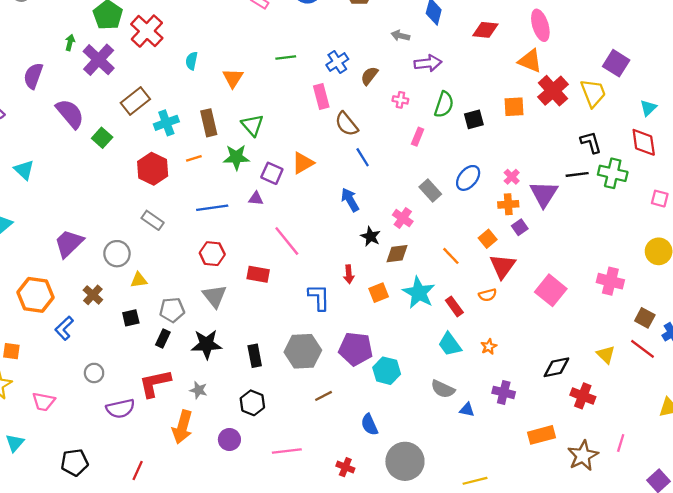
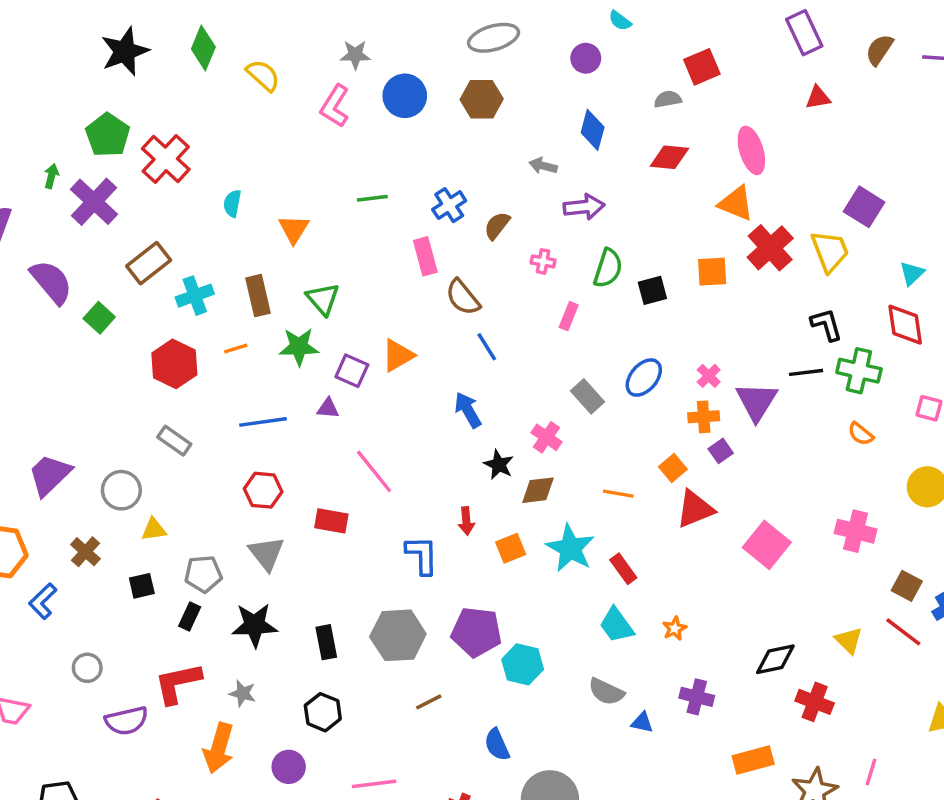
orange line: (451, 256) -> (618, 494), turned -36
red triangle: (503, 266) -> (695, 509), turned 32
orange semicircle: (488, 295) -> (861, 434), moved, turned 54

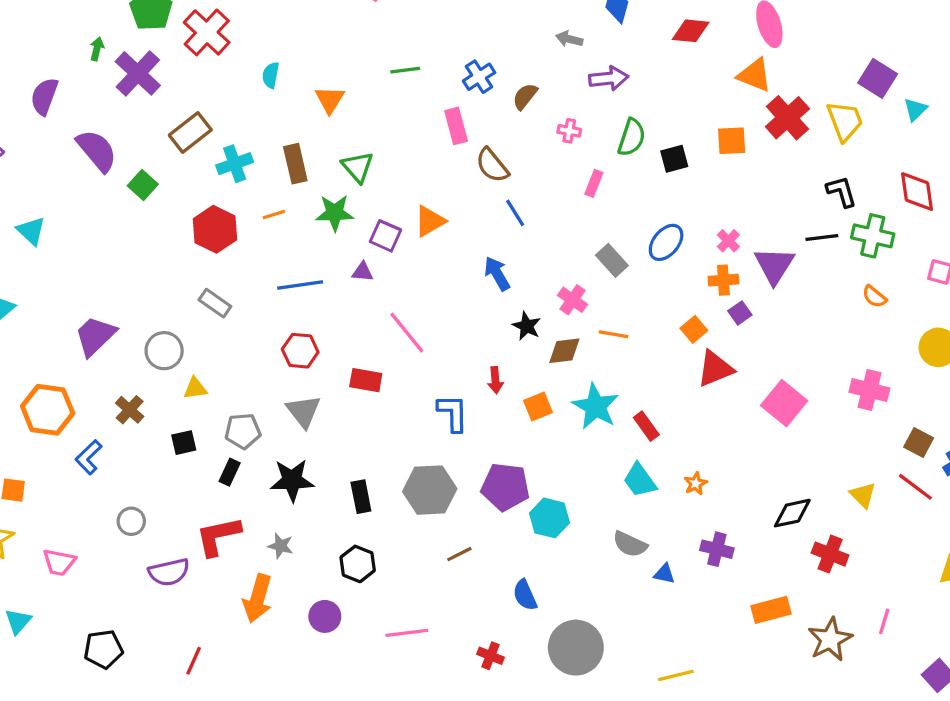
cyan triangle: (912, 273) -> (915, 110), moved
orange line: (618, 494) -> (614, 334), moved

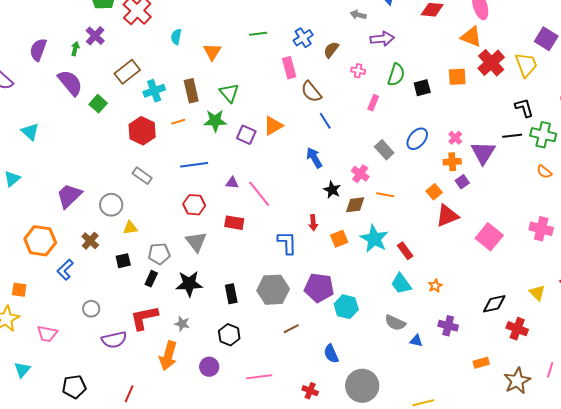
green arrow: (97, 49) -> (75, 49), moved
purple cross: (138, 73) -> (95, 36), size x0.7
purple triangle: (363, 272) -> (232, 183), moved
orange rectangle: (771, 610) -> (481, 363), size x0.7

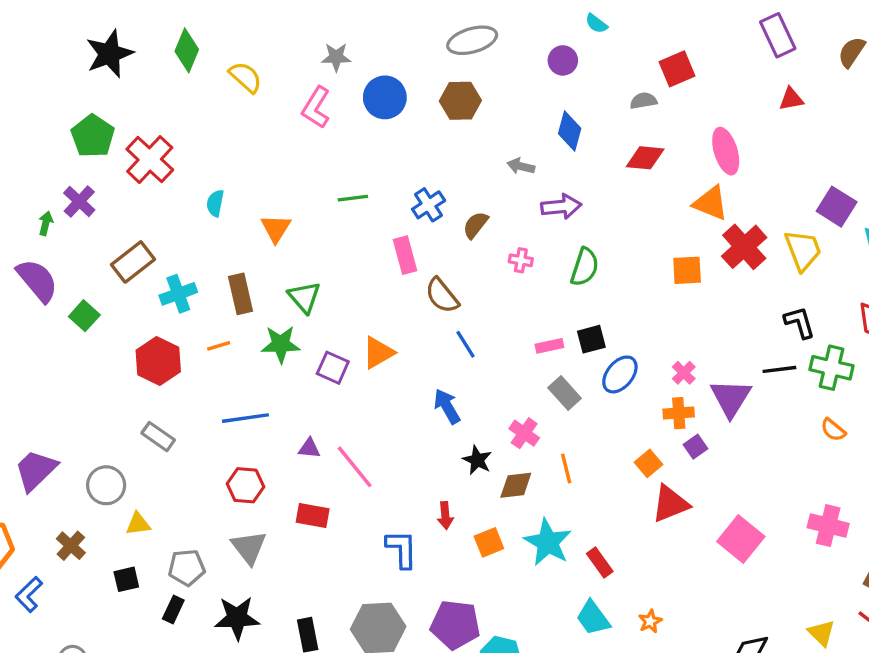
black square: (422, 88) -> (591, 339), moved
pink rectangle: (373, 103) -> (549, 346), moved, turned 56
orange line: (385, 195) -> (566, 468), turned 66

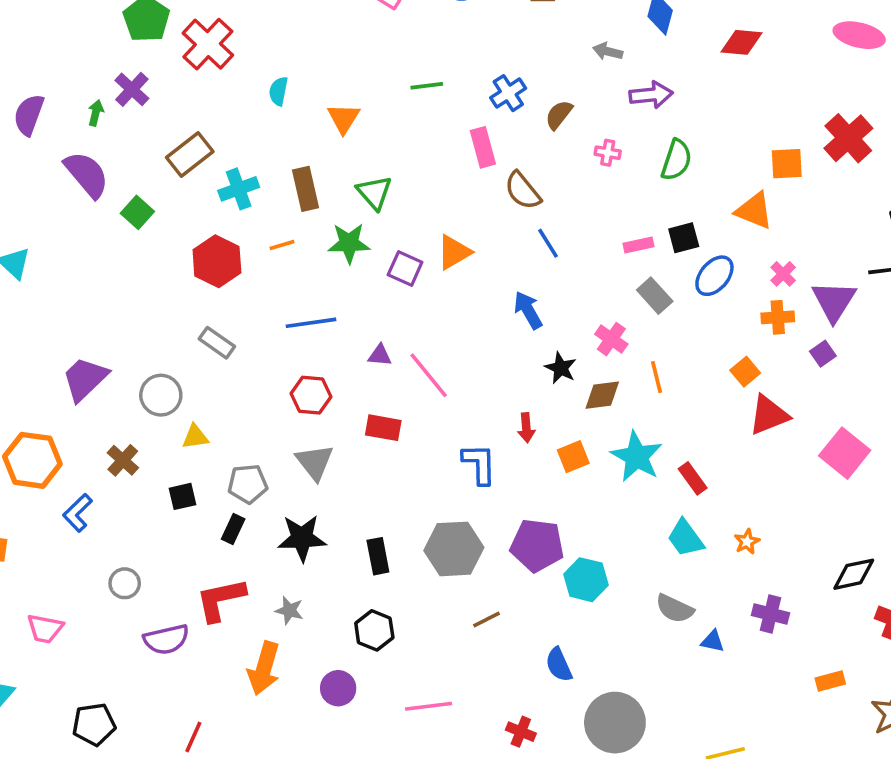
pink ellipse: (726, 151) -> (859, 35), moved, turned -60
orange triangle: (711, 203) -> (754, 211), moved
purple square: (695, 447) -> (823, 354), moved

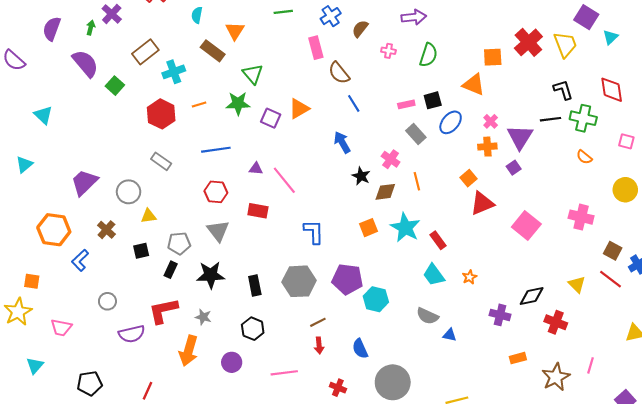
brown rectangle: (306, 189) -> (213, 51), moved, turned -40
red arrow: (526, 428) -> (319, 345), moved
purple cross: (771, 614) -> (500, 315), moved

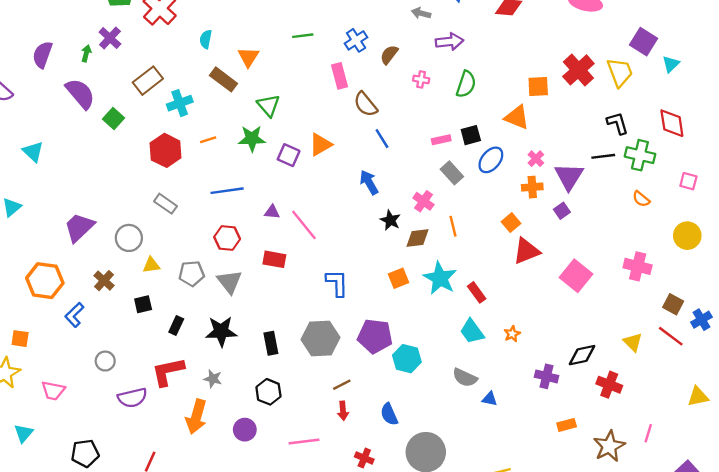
gray pentagon: (179, 243) -> (192, 273), moved

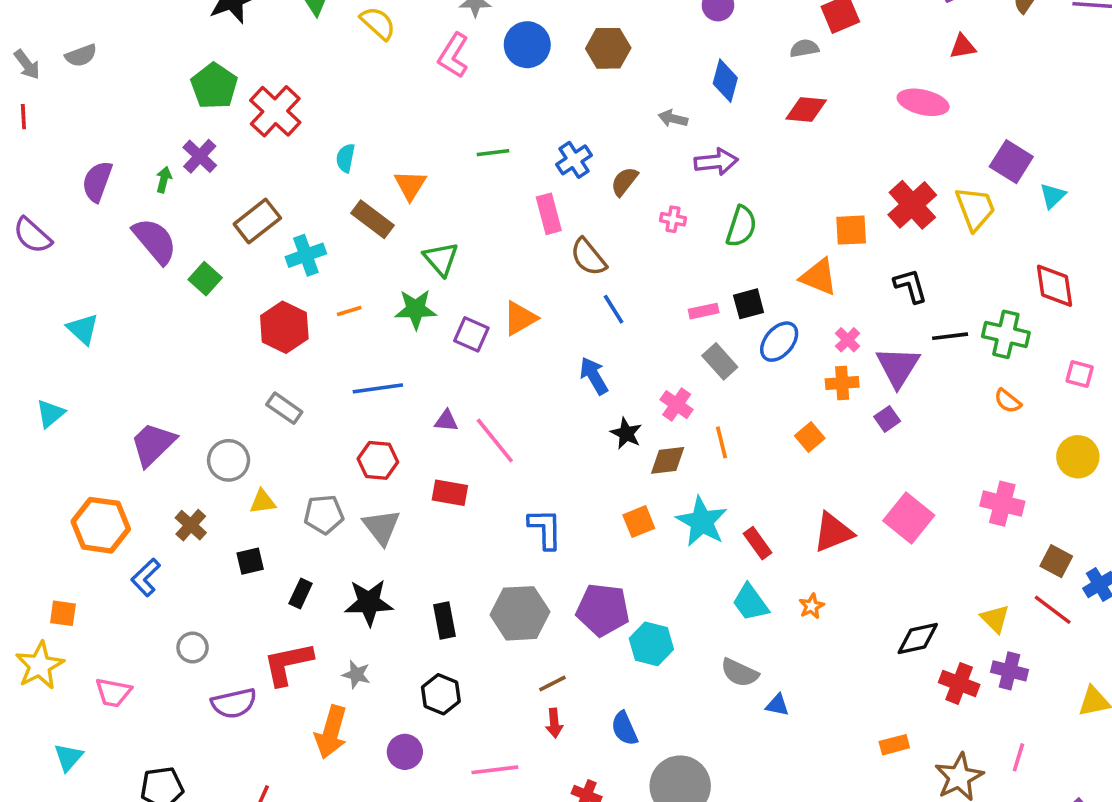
black L-shape: (617, 123) -> (910, 286), moved
red triangle: (526, 251) -> (833, 532), moved
purple cross: (546, 376) -> (1009, 671), moved

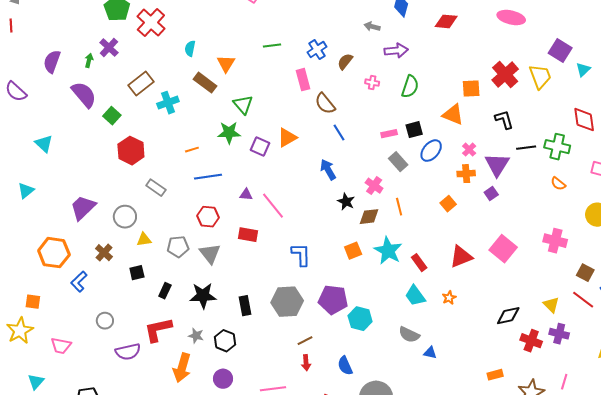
orange line: (349, 311) -> (192, 150), moved
red hexagon: (284, 327) -> (131, 151), moved
black hexagon: (441, 694) -> (225, 341), moved

